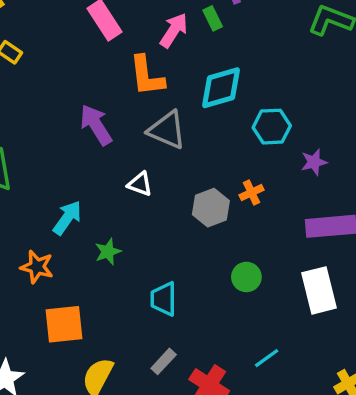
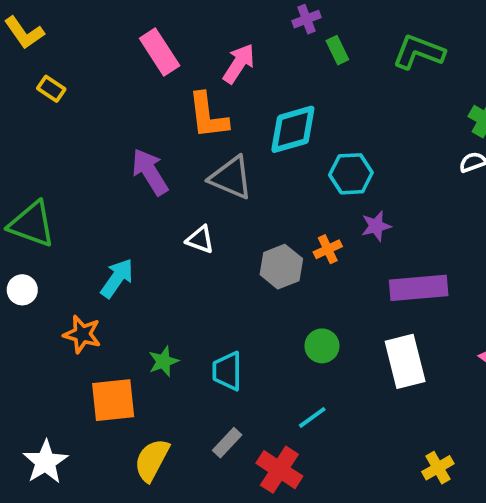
green rectangle: (213, 18) -> (337, 50), moved
purple star: (314, 162) -> (376, 226), moved
green star: (108, 252) -> (163, 361), moved
cyan line: (267, 358) -> (312, 417), moved

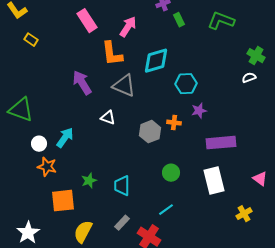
orange cross: (328, 249) -> (174, 123), turned 32
white circle: (22, 290) -> (39, 144), moved
yellow cross: (438, 468) -> (244, 214), moved

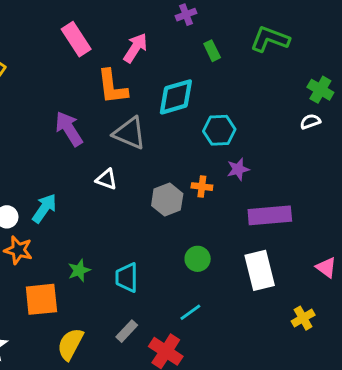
green rectangle: (179, 20) -> (212, 51), moved

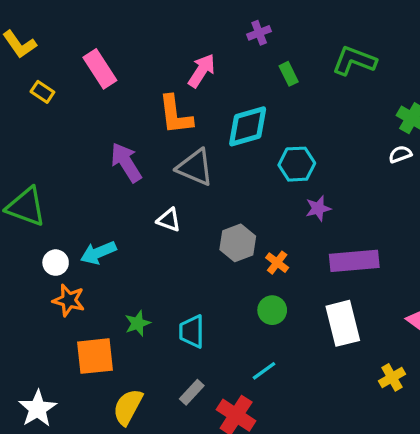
pink rectangle: (76, 39) -> (100, 69), moved
orange cross: (202, 187) -> (277, 263), moved, turned 30
cyan arrow: (44, 208) -> (98, 253), turned -148

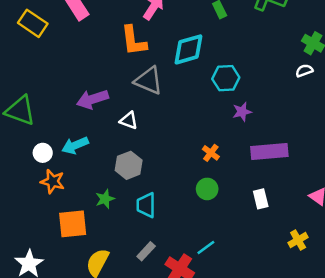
yellow rectangle: (42, 92) -> (33, 23), size x1.6
purple arrow: (126, 162) -> (93, 99), moved, turned -76
gray hexagon: (238, 243) -> (129, 165), moved
white rectangle: (343, 323) -> (261, 199), size x0.6
cyan line: (264, 371) -> (206, 248), moved

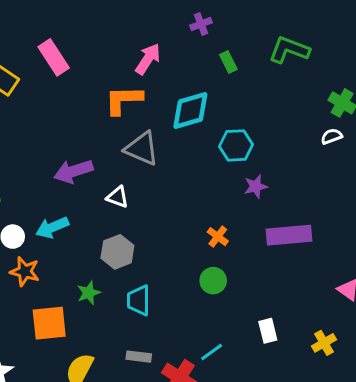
orange L-shape: (134, 41) -> (124, 100), turned 96
white rectangle: (261, 199) -> (268, 331), moved
gray rectangle: (146, 251) -> (139, 357), turned 54

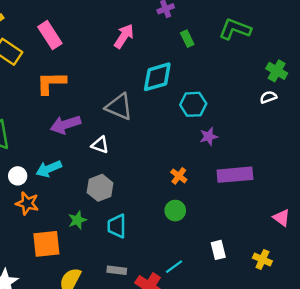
orange L-shape: (124, 100) -> (51, 83), moved
yellow cross: (324, 343) -> (262, 259), turned -36

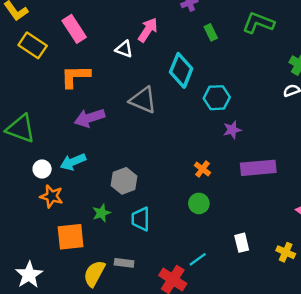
cyan diamond: (157, 77) -> (181, 70), turned -52
white triangle: (100, 145) -> (124, 49), moved
gray rectangle: (117, 270) -> (124, 263), moved

